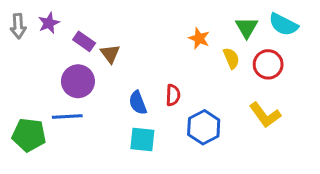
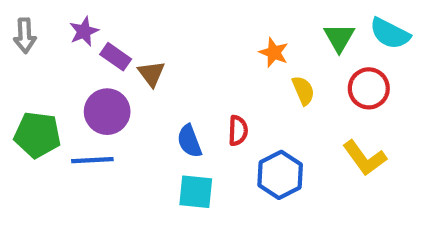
purple star: (49, 23) -> (84, 31), moved
yellow semicircle: (231, 58) -> (303, 90), moved
green pentagon: (29, 135) -> (37, 135), moved

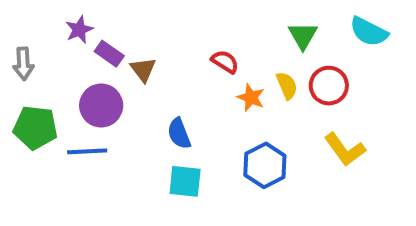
gray arrow: (25, 36) -> (23, 64), moved
green triangle: (339, 38) -> (303, 36), moved
orange star: (274, 53) -> (251, 98), moved
red circle: (369, 88) -> (329, 86), moved
red semicircle: (238, 131) -> (225, 62), moved, turned -60

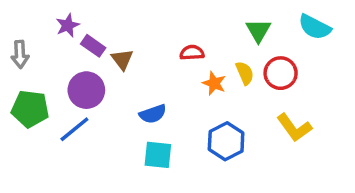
red semicircle: (225, 62) -> (192, 53), turned -35
blue semicircle: (179, 133) -> (153, 114), turned -88
blue line: (87, 151) -> (74, 129), turned -36

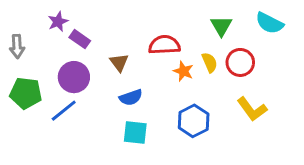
red semicircle: (192, 53) -> (164, 45), size x1.5
brown triangle: (122, 59) -> (119, 62), moved

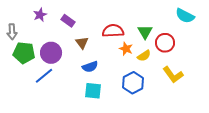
green triangle: (221, 26) -> (145, 32), moved
purple rectangle: (80, 39) -> (68, 21), moved
yellow semicircle: (210, 62) -> (144, 56), moved, turned 80
green pentagon: (26, 93) -> (24, 53), moved

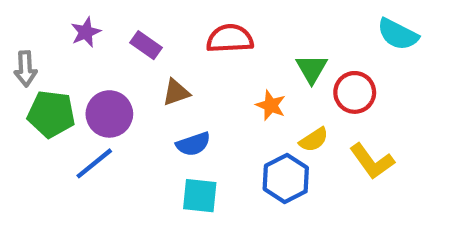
red semicircle: (113, 31) -> (230, 39), moved
brown triangle: (82, 43) -> (176, 92), turned 48
yellow semicircle: (144, 56) -> (314, 140), moved

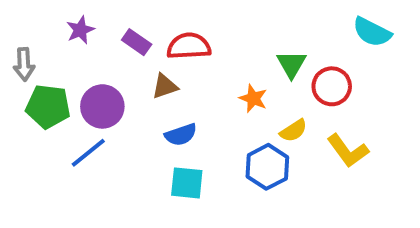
red semicircle: (230, 39) -> (189, 46), moved

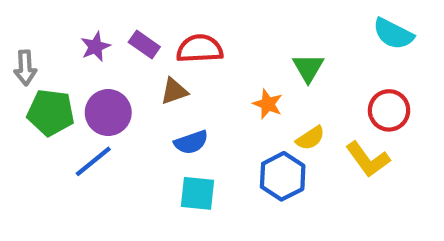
purple star: (80, 30) -> (95, 47), moved
red circle: (332, 86) -> (389, 110), moved

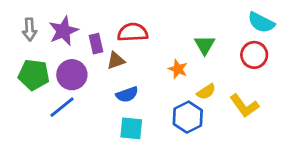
purple rectangle: (144, 44) -> (96, 44), moved, turned 42
purple star: (95, 47) -> (63, 31), size x1.5
gray arrow: (25, 68) -> (30, 29), moved
red circle: (389, 110) -> (254, 55), moved

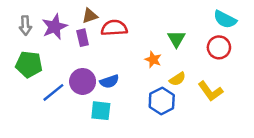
brown triangle: (116, 61) -> (90, 16), moved
purple circle: (72, 75) -> (83, 81), moved
cyan square: (131, 128) -> (101, 111), moved

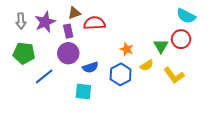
green triangle: (176, 39) -> (161, 46), moved
purple circle: (83, 81) -> (68, 53), moved
blue hexagon: (162, 101) -> (121, 74), moved

